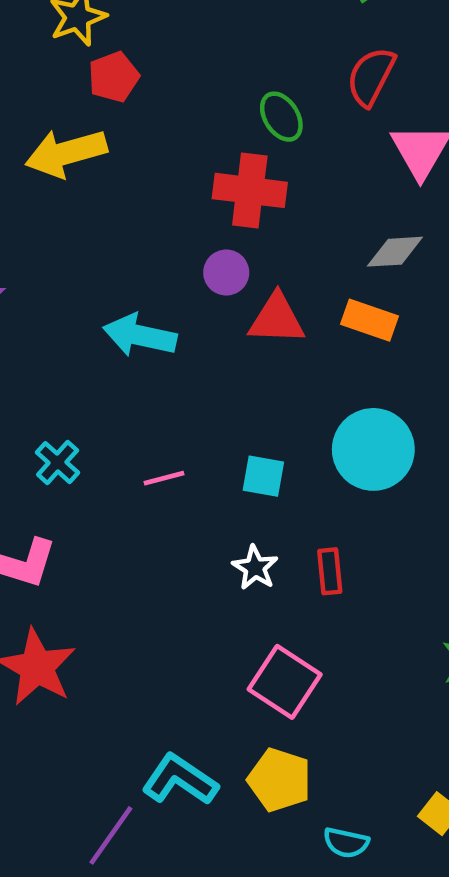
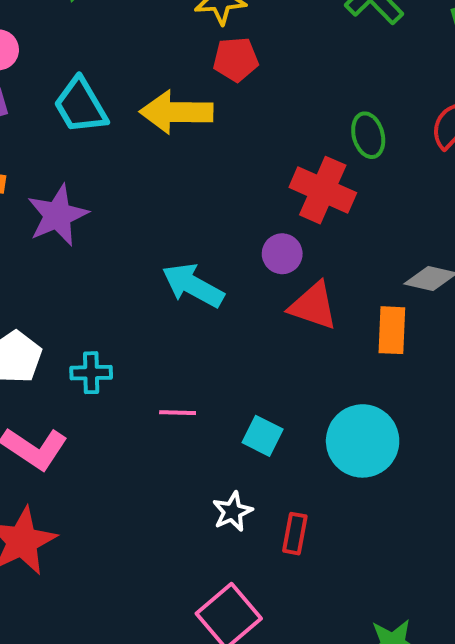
orange rectangle: (370, 320) -> (392, 330), turned 57
cyan cross: (58, 463) -> (91, 373), turned 30

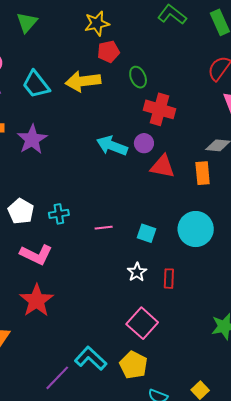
green ellipse: (368, 135) -> (138, 77), moved
cyan arrow: (193, 285) -> (112, 146), moved

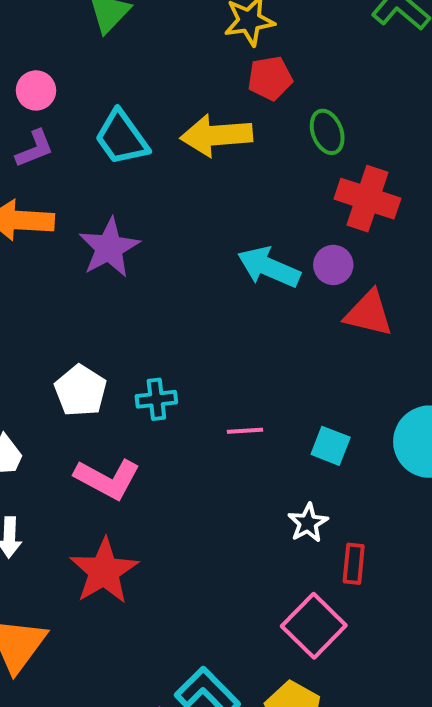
red rectangle: (169, 279) -> (354, 564), moved

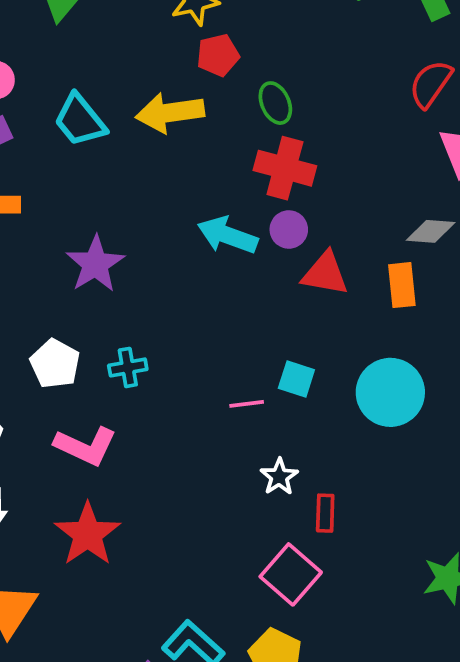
red cross: (367, 199) -> (285, 168), moved
purple star: (109, 248) -> (95, 264), moved
pink line: (245, 431) -> (247, 404), moved
cyan square: (331, 446) -> (296, 379), moved

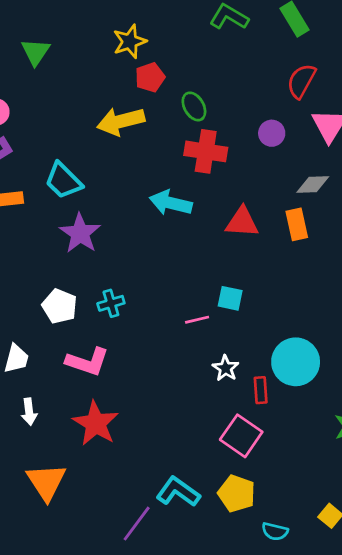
cyan trapezoid: (80, 120) -> (63, 181), moved
purple circle: (289, 229) -> (272, 133), moved
cyan circle: (390, 392) -> (296, 362), moved

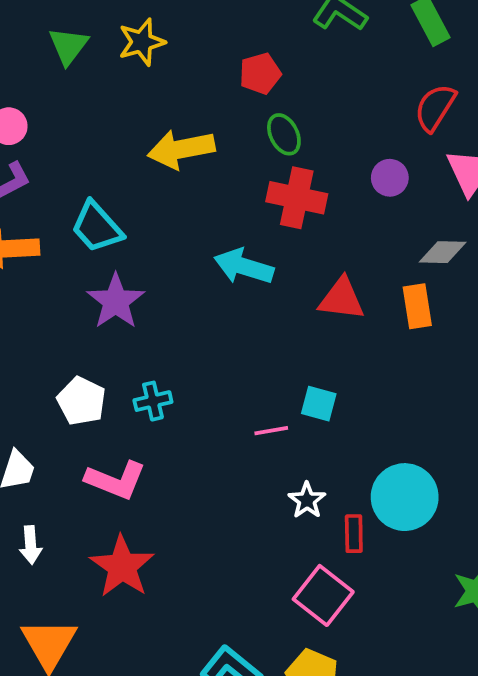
yellow star: (130, 41) -> (142, 42), moved
red pentagon: (150, 77) -> (260, 73), moved

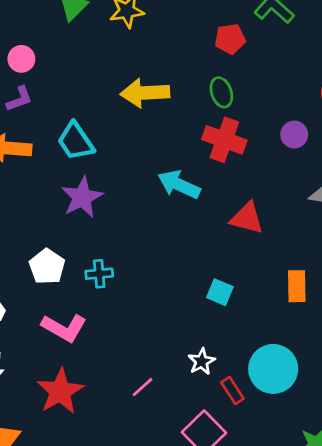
red pentagon: (260, 73) -> (230, 39), moved
orange rectangle: (417, 306) -> (297, 286), moved
pink line: (271, 431) -> (142, 387), moved, turned -40
red rectangle: (354, 534) -> (232, 390), turned -40

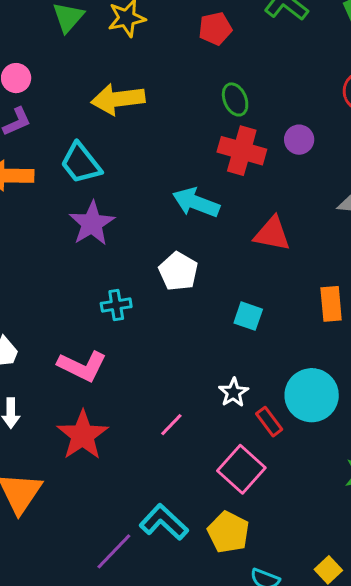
red pentagon: (230, 39) -> (215, 29), moved
yellow arrow: (145, 93) -> (118, 99), moved
purple circle: (294, 135) -> (299, 140), moved
white pentagon: (47, 267) -> (178, 271), moved

